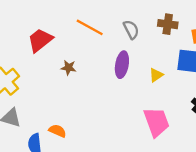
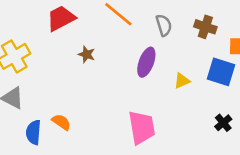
pink trapezoid: (156, 122) -> (142, 127), moved

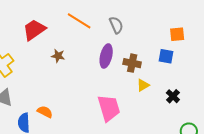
brown cross: (205, 27) -> (132, 63), moved
blue square: (221, 72) -> (166, 56), size x0.7
yellow triangle: (182, 81) -> (143, 85), moved

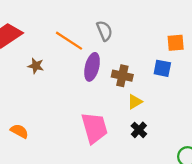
orange line: (79, 21) -> (69, 41), moved
black cross: (173, 96) -> (139, 130), moved

